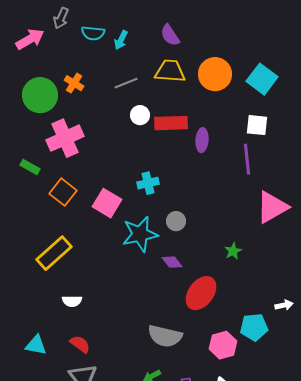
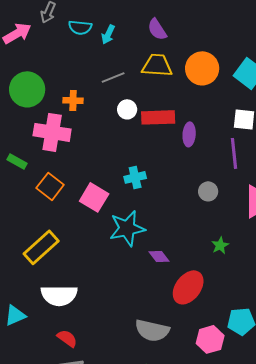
orange cross: (74, 83) -> (73, 100), moved, turned -30
pink cross: (65, 138) -> (52, 132), turned 33
gray circle: (176, 221) -> (208, 191), moved
white semicircle: (72, 301) -> (59, 295), size x1.8
cyan triangle: (36, 345) -> (15, 315), moved, turned -35

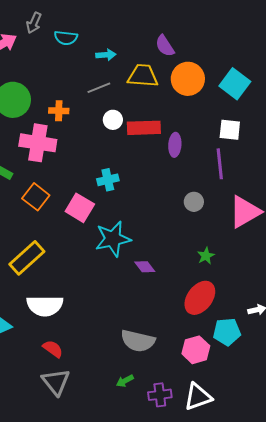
purple semicircle: (157, 29) -> (165, 46), moved
cyan arrow: (108, 34) -> (106, 55), moved, turned -120
cyan cross: (135, 177) -> (108, 180), moved
red ellipse: (188, 287) -> (200, 298), moved

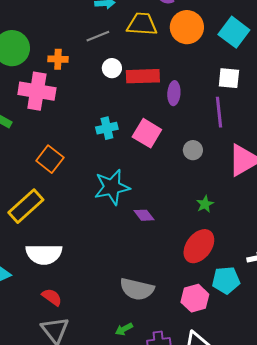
orange square: (36, 197) -> (50, 159), moved
pink square: (80, 208) -> (147, 133), moved

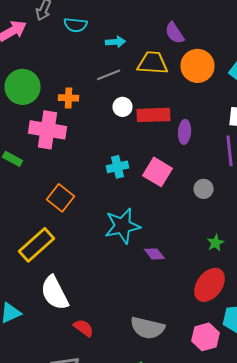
white semicircle: (44, 254) -> (54, 293), turned 63
red semicircle: (52, 297) -> (84, 328), moved

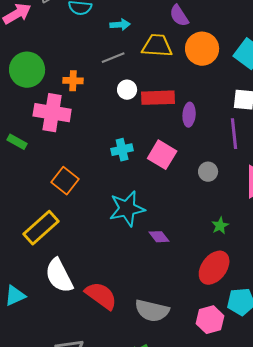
red semicircle: (84, 328) -> (101, 296), moved, size x1.6

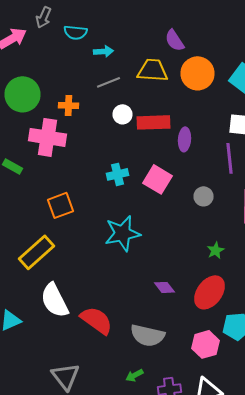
cyan arrow: (120, 25) -> (104, 51), moved
orange square: (65, 181) -> (60, 205), turned 32
purple diamond: (159, 237) -> (164, 287), moved

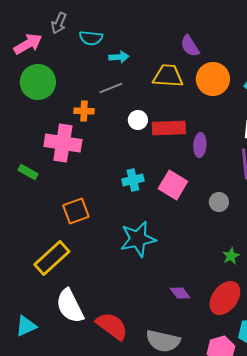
gray line: (108, 82) -> (111, 88), moved
green circle: (22, 94) -> (38, 82), moved

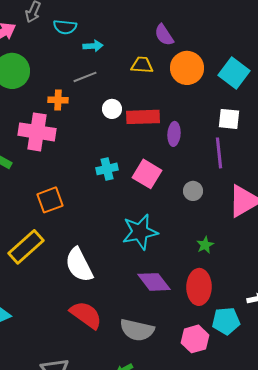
yellow trapezoid: (168, 76) -> (142, 65), size x0.7
cyan star: (138, 239) -> (140, 232), moved
purple diamond: (180, 293) -> (154, 282), size x1.6
red ellipse: (225, 298) -> (199, 287), turned -36
white semicircle: (70, 306) -> (79, 265), moved

